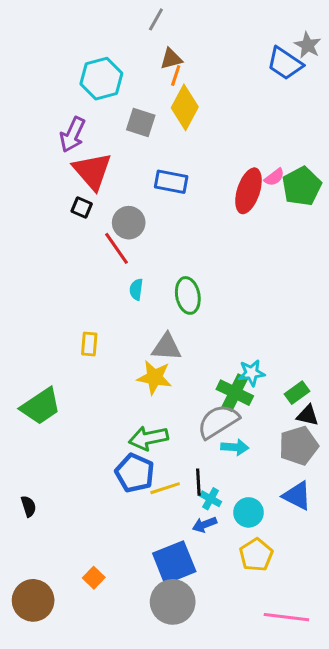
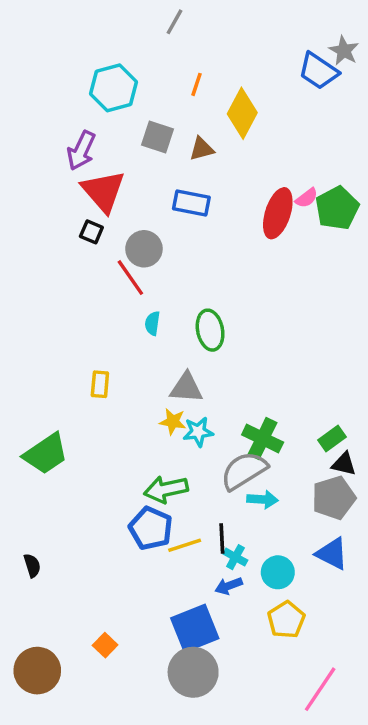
brown triangle: (171, 59) -> (202, 149), moved
yellow diamond: (185, 107) -> (242, 113), moved
cyan star: (252, 373) -> (198, 432), moved
yellow star: (154, 377) -> (173, 422), size x0.7
pink line: (286, 617) -> (320, 689), turned -63

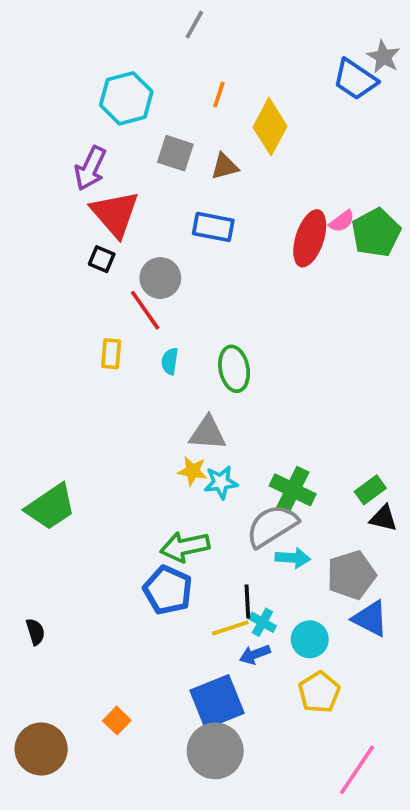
yellow rectangle: (100, 384) -> (111, 354), moved
gray pentagon: (334, 498) -> (351, 575), moved
yellow line: (185, 545) -> (230, 628), moved

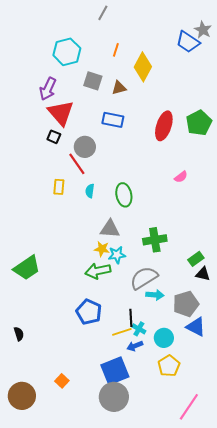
pink semicircle: (342, 221) -> (181, 177), moved
green cross: (293, 490) -> (155, 240), moved, turned -35
green arrow: (185, 547) -> (98, 271), moved

